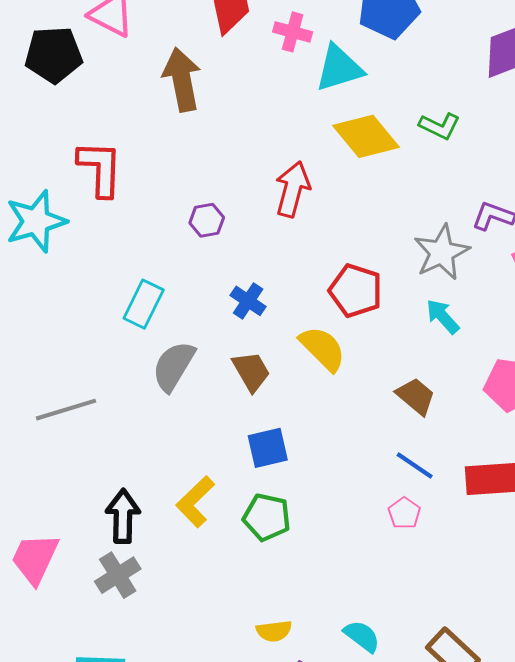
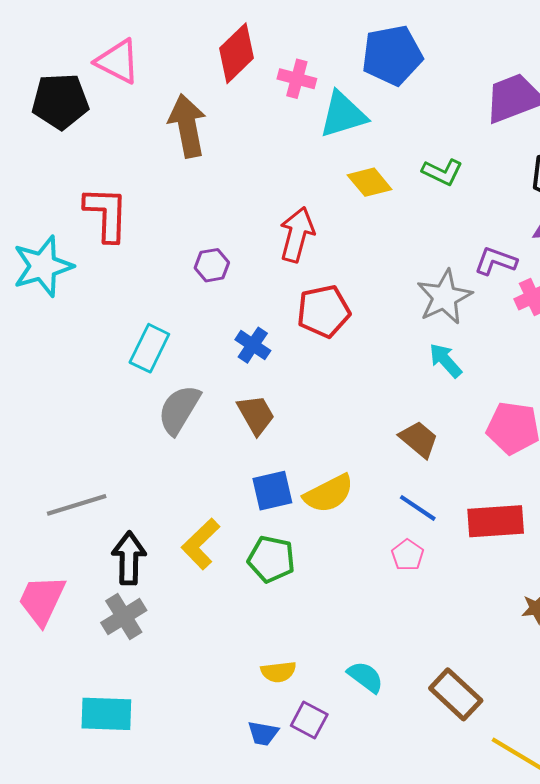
yellow diamond: (366, 136) -> (370, 182), size x0.7
red pentagon: (356, 291) -> (324, 311), moved, turned -30
yellow semicircle: (323, 349) -> (329, 494), moved, turned 108
gray line: (66, 410) -> (77, 505), moved

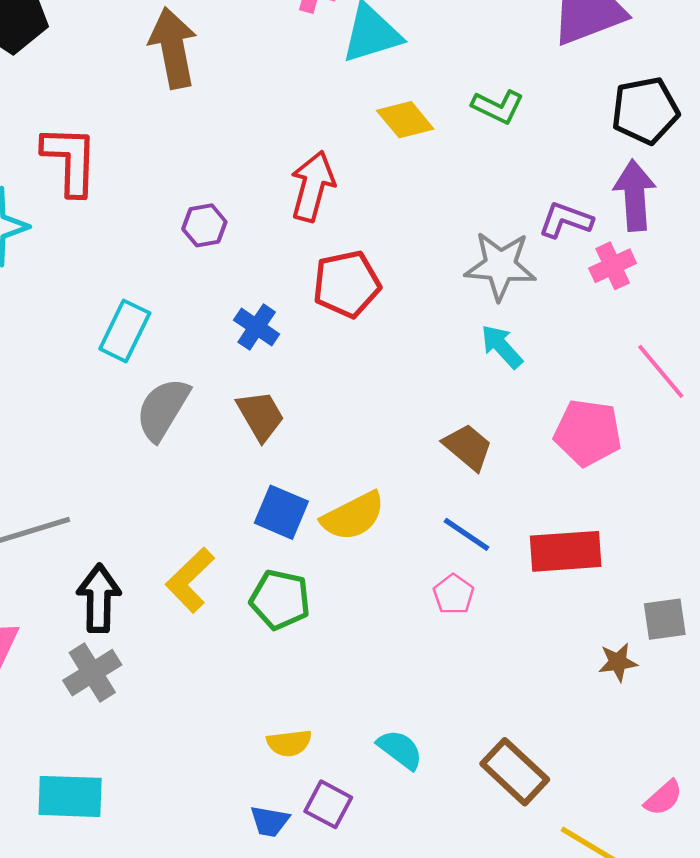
gray star: (444, 297) -> (500, 266), turned 30
blue square: (272, 491) -> (281, 512), turned 36

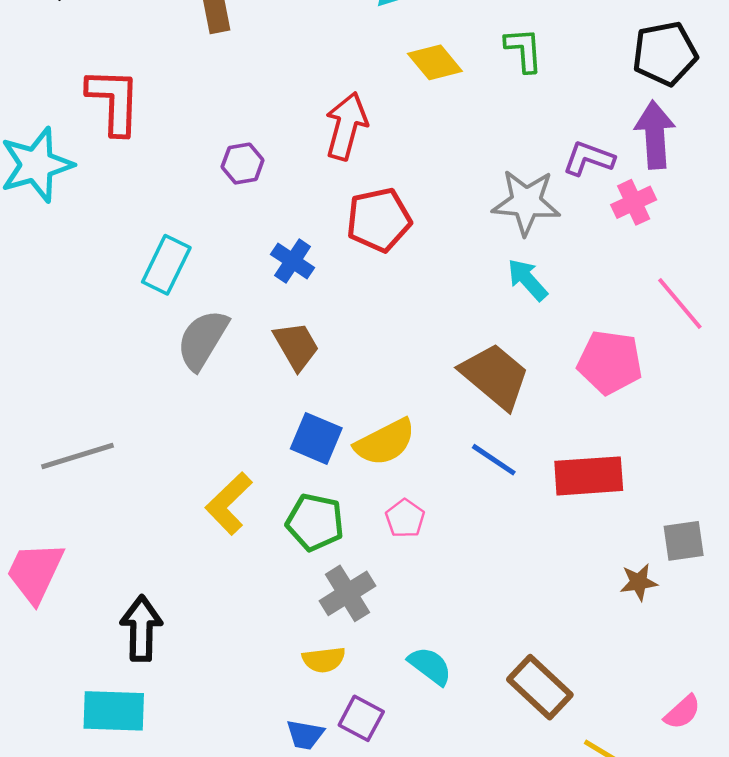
green L-shape: (498, 107) -> (524, 50), turned -120
brown trapezoid: (468, 447) -> (495, 376), size x1.5
pink pentagon: (453, 594) -> (405, 518), moved
black arrow: (99, 598) -> (141, 628), moved
gray cross: (92, 673) -> (347, 593), moved

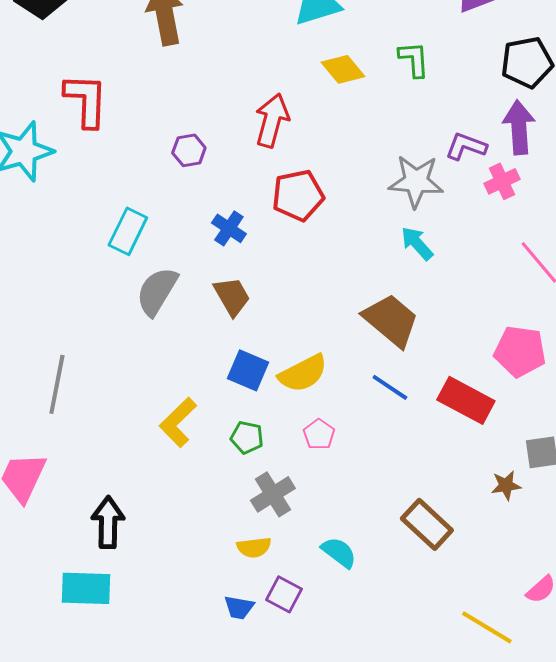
pink pentagon: (610, 362) -> (520, 351), moved
gray line: (78, 456) -> (57, 384), turned -62
red rectangle: (589, 476) -> (466, 400), turned 32
green pentagon: (315, 522) -> (247, 437), size x0.7
brown rectangle: (540, 687) -> (427, 524), moved

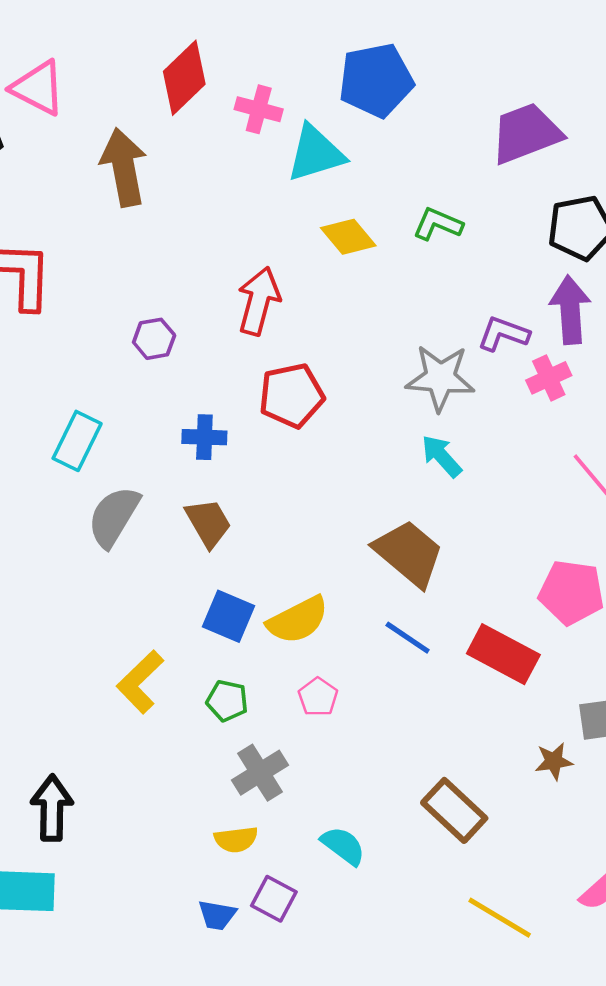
green L-shape: (414, 59) -> (438, 224), turned -63
blue cross: (229, 228) -> (204, 437), turned -32
yellow line: (487, 627) -> (500, 918), moved

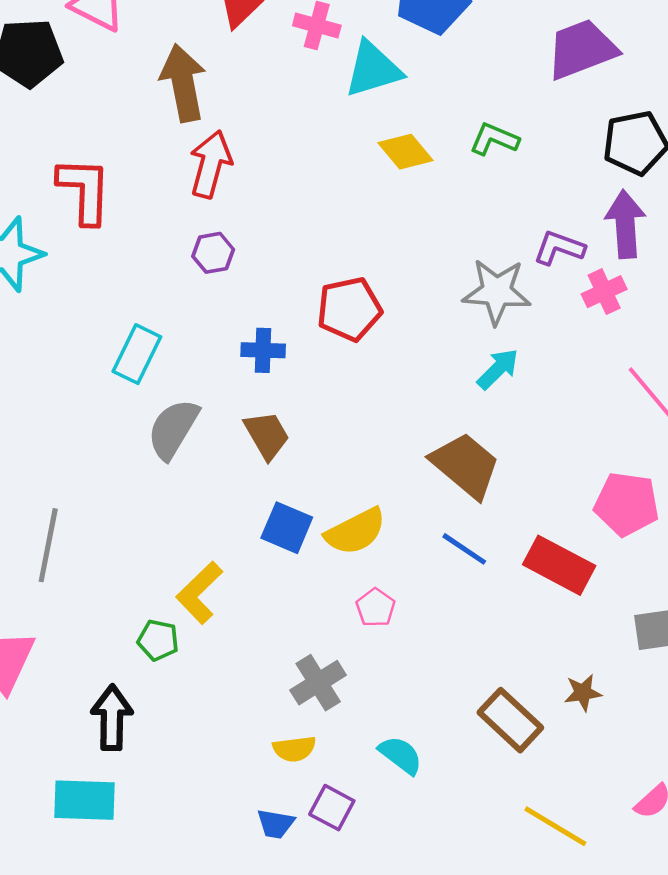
red arrow: (259, 301) -> (211, 164), moved
cyan arrow: (442, 456) -> (498, 369), turned 87
green pentagon: (227, 701) -> (158, 640), moved
brown star: (554, 761) -> (583, 693), moved

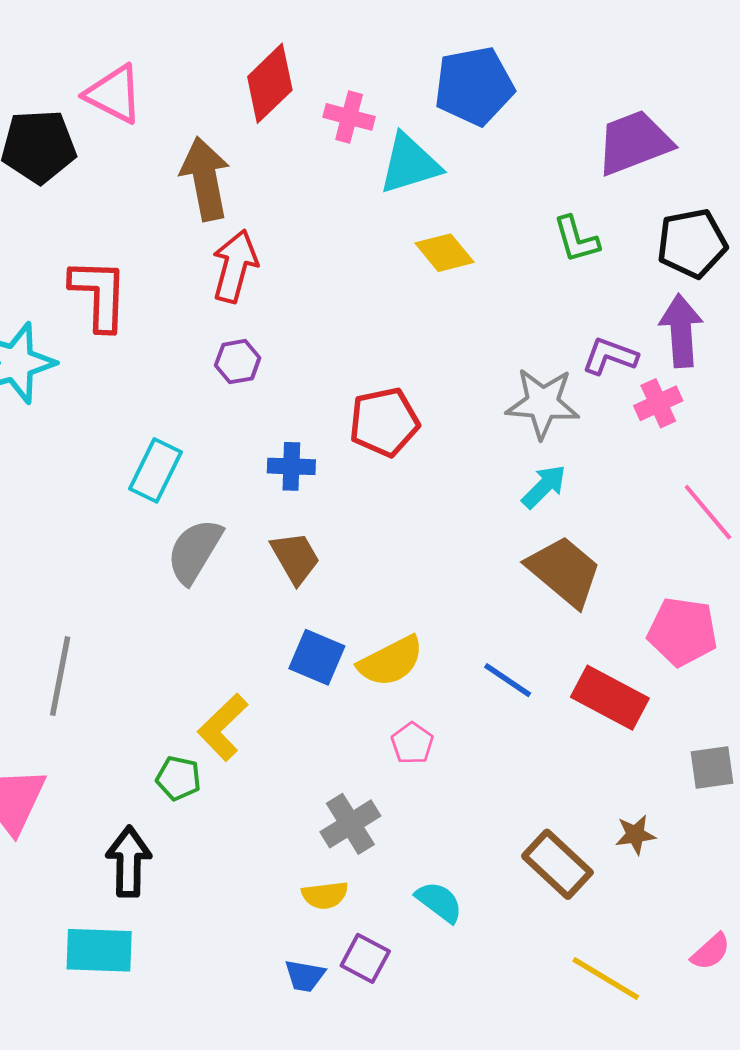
green L-shape: (494, 139) -> (576, 239), moved, turned -129
brown trapezoid: (465, 465) -> (564, 571), moved

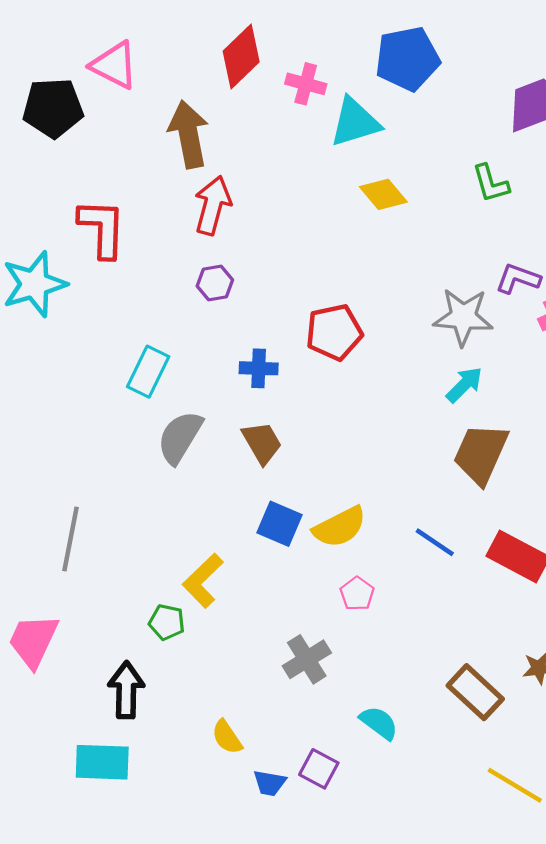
brown trapezoid: (564, 571) -> (481, 454), turned -106
yellow semicircle: (325, 895) -> (227, 737), moved, turned 63

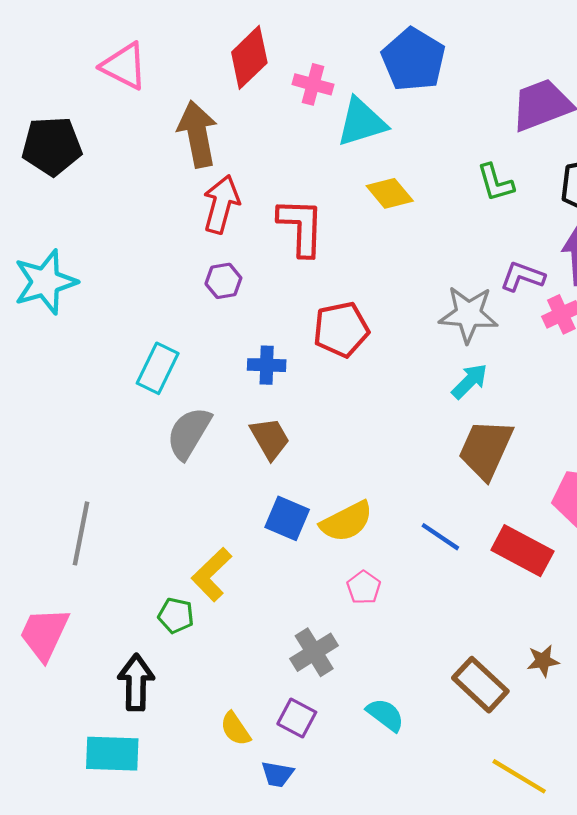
blue pentagon: (407, 59) -> (413, 60), turned -30
black pentagon: (53, 108) -> (52, 146), moved
red L-shape: (102, 228) -> (301, 227), moved
purple square: (319, 769) -> (297, 718), moved

